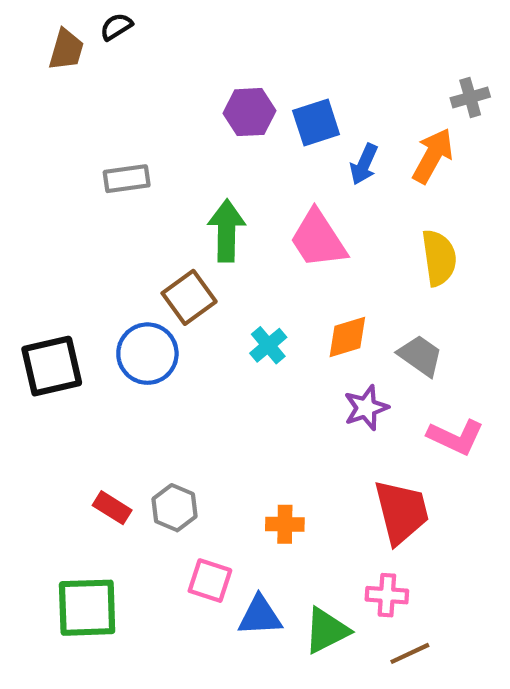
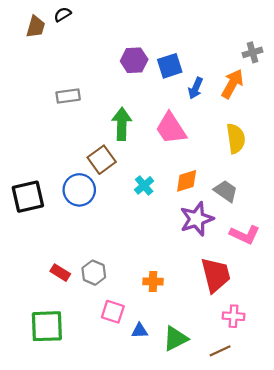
purple star: (366, 408) -> (197, 219), size x1.4
pink cross: (387, 595) -> (234, 316), moved
blue triangle: (260, 616) -> (140, 331), size x0.7

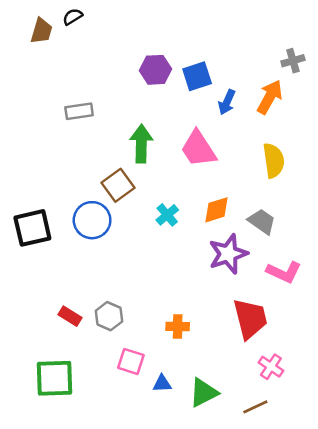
pink cross: (234, 316) -> (271, 367), turned 30

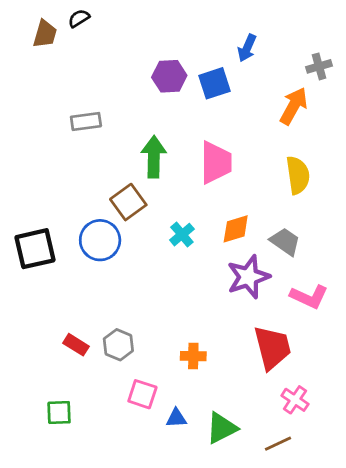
blue arrow: (227, 102) -> (247, 48), moved
pink trapezoid: (198, 149) -> (216, 162), turned -147
green square: (54, 378) -> (59, 413), size x0.6

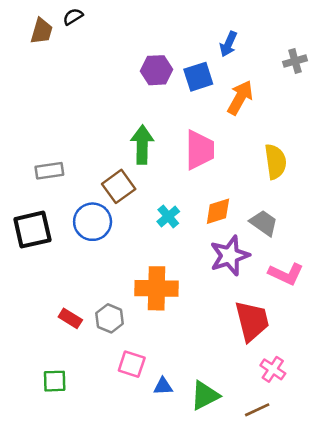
orange arrow: (294, 106) -> (240, 98), moved
gray rectangle: (86, 121) -> (49, 171), moved
orange cross: (193, 356) -> (157, 288), moved, size x1.8

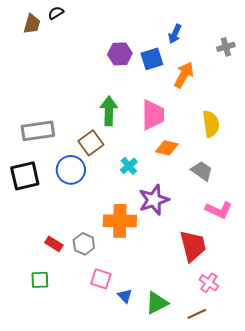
gray rectangle: (49, 171) -> (38, 131), size x1.5
orange diamond: (218, 211) -> (167, 148), moved, turned 30
purple star: (230, 256) -> (154, 200), moved
green square: (55, 381) -> (40, 280), moved
blue triangle: (163, 386) -> (125, 296), turned 49

